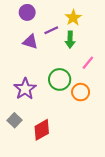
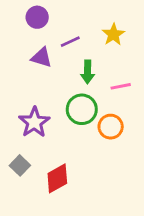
yellow star: (73, 18) -> (113, 34), moved
green arrow: (70, 40) -> (88, 72), moved
pink line: (88, 63) -> (121, 86), turned 40

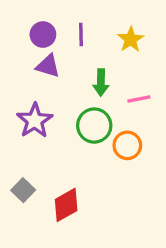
purple circle: (37, 17) -> (43, 35), moved
purple line: (70, 42) -> (81, 35), moved, turned -66
purple star: (34, 122) -> (35, 121), moved

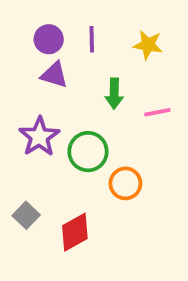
yellow star: (131, 39) -> (148, 45), turned -30
green circle: (94, 126) -> (88, 152), moved
orange circle: (127, 145) -> (125, 183), moved

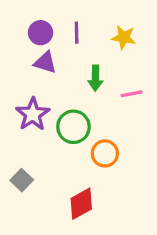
red diamond: (75, 232) -> (81, 204), moved

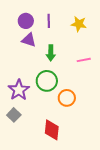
green arrow: (95, 78) -> (51, 53), moved
purple star: (33, 114) -> (19, 90), moved
red diamond: (81, 204) -> (52, 130), turned -55

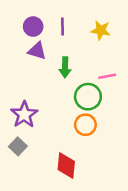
green circle: (47, 81) -> (88, 97), moved

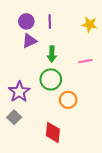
yellow star: (101, 30) -> (90, 24), moved
purple triangle: (37, 51) -> (29, 41), turned -42
green circle: (88, 97) -> (51, 79), moved

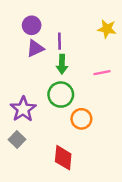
purple line: (50, 21) -> (60, 41), moved

